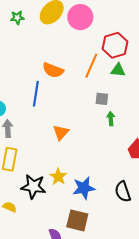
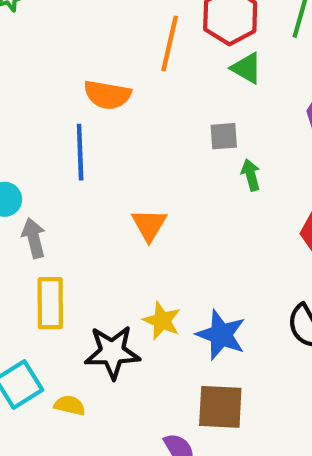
orange line: (91, 66) -> (170, 43), moved
green triangle: (118, 70) -> (247, 68), turned 35
blue star: (84, 188) -> (221, 335), turned -30

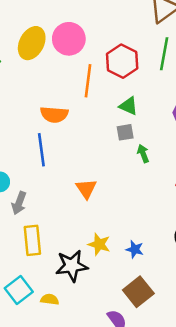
green triangle: (247, 68) -> (129, 106), moved
gray arrow: (34, 238) -> (19, 203), turned -140
blue star: (221, 335) -> (135, 249), size x0.6
brown square: (220, 407) -> (138, 292), turned -36

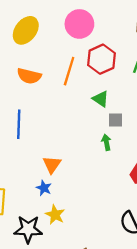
pink circle: (69, 39) -> (79, 24), moved
orange semicircle: (54, 115) -> (29, 76), moved
gray square: (125, 132) -> (115, 120), moved
blue star: (135, 249) -> (44, 188), moved

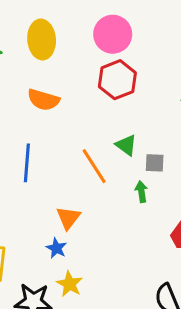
yellow ellipse: (26, 30) -> (42, 40), turned -44
red hexagon: (102, 59) -> (117, 80), moved
orange line: (69, 71) -> (94, 166), moved, turned -52
green triangle: (101, 99) -> (126, 145), moved

